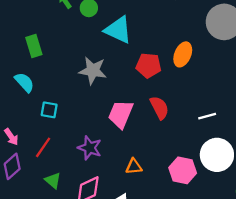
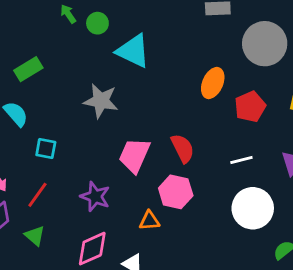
green rectangle: (34, 46) -> (28, 69), turned 75
red pentagon: (149, 65) -> (250, 107), moved, turned -30
pink hexagon: (183, 170) -> (176, 192), moved
green triangle: (53, 180) -> (35, 236), moved

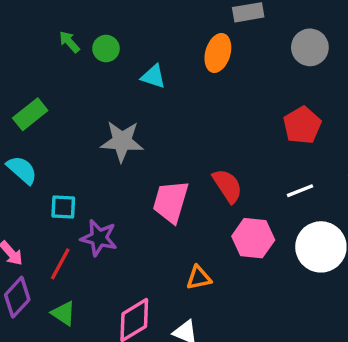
gray circle: (265, 44) -> (310, 47), size x0.7
cyan triangle: (133, 51) -> (153, 76), size x0.6
orange ellipse: (213, 83) -> (218, 53), moved
pink hexagon: (176, 192) -> (253, 238), moved
purple star: (95, 197) -> (99, 238), moved

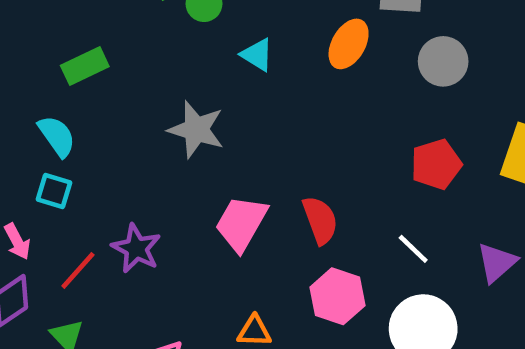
gray circle: (310, 47) -> (443, 61), moved
white line: (300, 191) -> (413, 249), turned 52
cyan square: (63, 207) -> (54, 191), moved

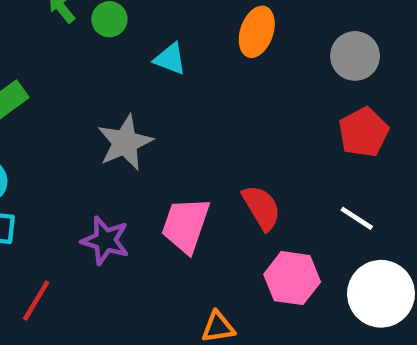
gray circle: (443, 61) -> (355, 56), moved
gray star: (196, 130) -> (125, 142), turned -30
purple star: (136, 248) -> (105, 241), moved

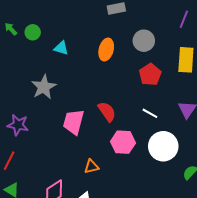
orange ellipse: (257, 32) -> (106, 50), moved
purple star: (105, 241) -> (18, 125), moved

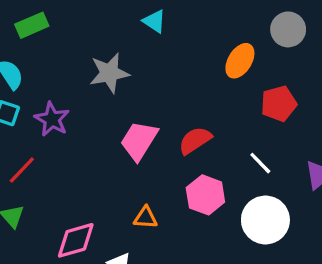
gray circle: (144, 41) -> (288, 29), moved
orange ellipse: (106, 50) -> (240, 61), moved
red semicircle: (107, 112) -> (195, 140), turned -105

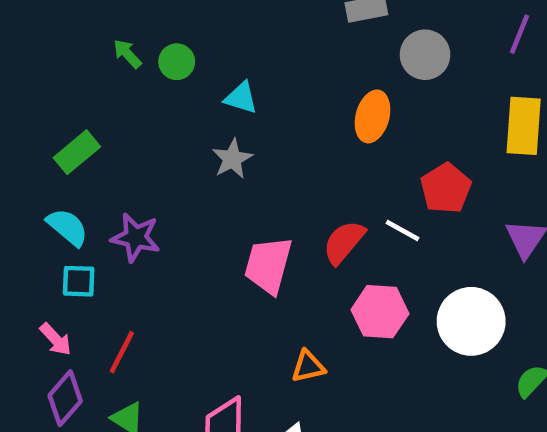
gray star: (109, 73) -> (232, 159), moved, size x0.7
red pentagon: (279, 104) -> (446, 188), moved
purple star: (52, 119) -> (136, 237), moved
white line: (260, 163) -> (402, 230), moved

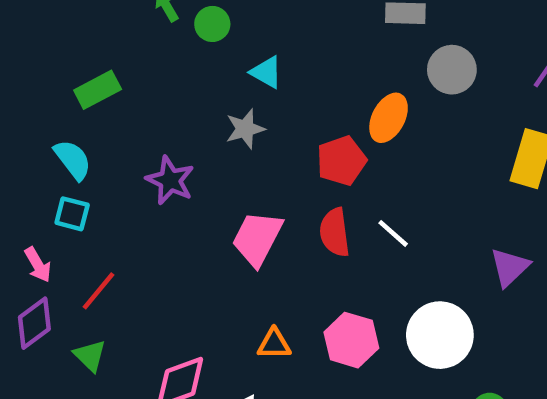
red pentagon: (446, 188) -> (341, 161), moved
purple star: (136, 237) -> (170, 180), moved
red semicircle: (344, 242) -> (335, 232), turned -60
pink hexagon: (380, 312) -> (351, 340), moved

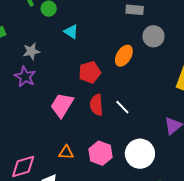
gray star: (245, 129) -> (31, 51), moved
red pentagon: (341, 161) -> (90, 72), moved

